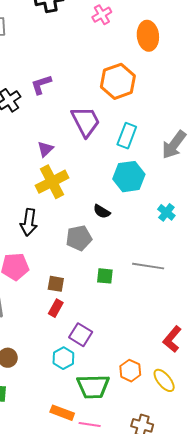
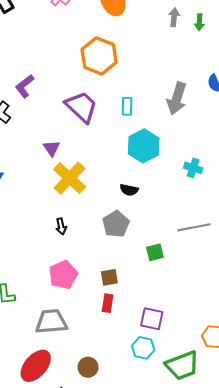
cyan rectangle: (127, 136) -> (127, 106), size x0.7
black arrow: (29, 222) -> (61, 226), size x0.6
red rectangle: (56, 308) -> (108, 303), moved

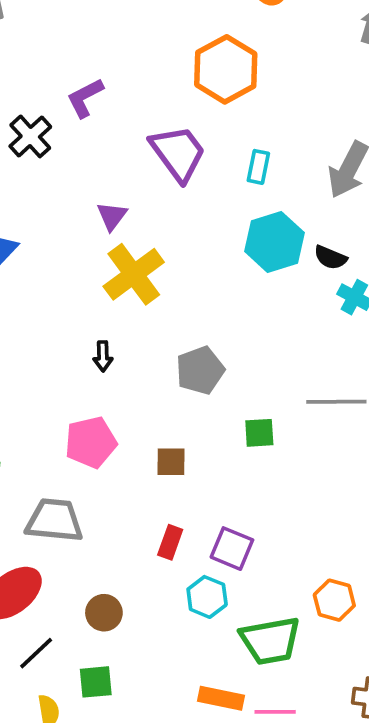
black semicircle: (129, 190) -> (330, 258), moved
red rectangle: (108, 303) -> (170, 542), moved

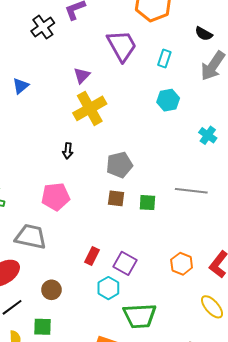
cyan hexagon: (274, 242) -> (168, 100), size x0.7
black semicircle: (330, 258) -> (204, 34), moved
brown square: (171, 462) -> (116, 198), moved
orange hexagon: (334, 600) -> (182, 264), moved

